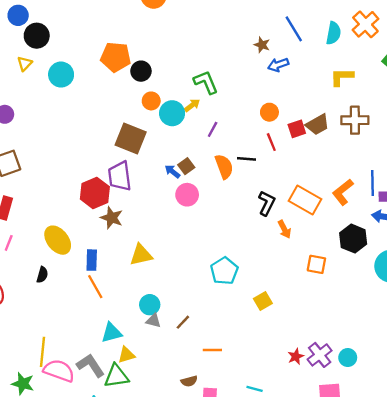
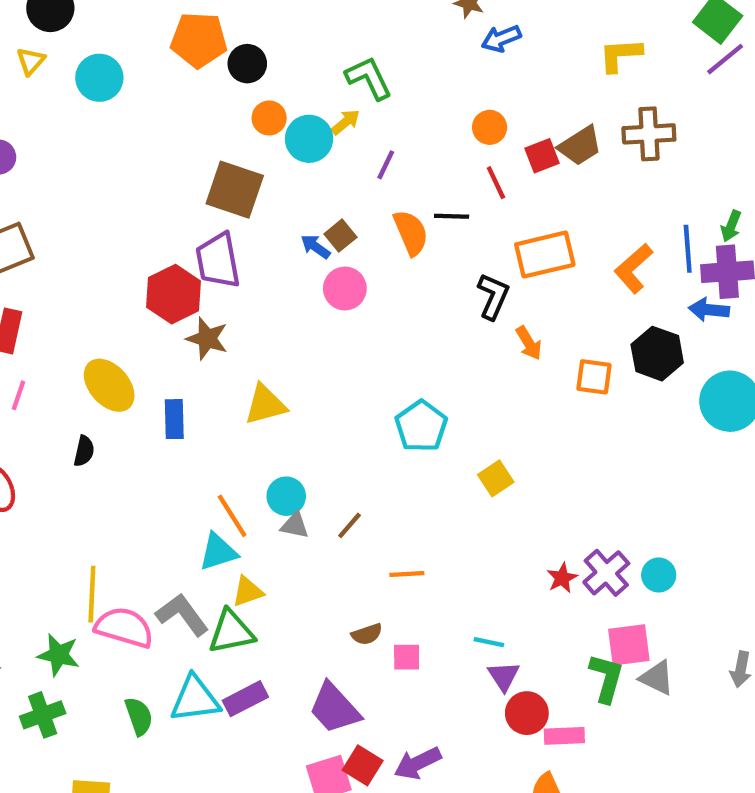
orange rectangle: (305, 200) -> (545, 255), moved, turned -40
orange square: (316, 264) -> (594, 377), moved
orange line: (95, 287) -> (232, 516), moved

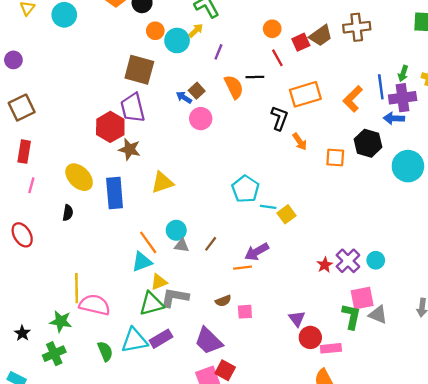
blue rectangle: (174, 419) -> (115, 193), size x1.5
gray L-shape: (182, 615) -> (175, 297), moved, turned -40
cyan line: (489, 642) -> (268, 207), moved
purple arrow: (418, 763) -> (257, 252), moved

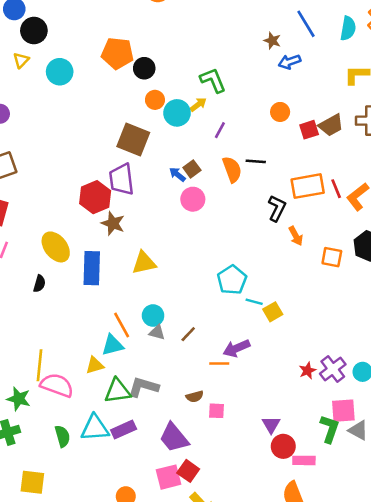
red line: (277, 58) -> (336, 189), moved
yellow triangle: (159, 282) -> (95, 365), moved

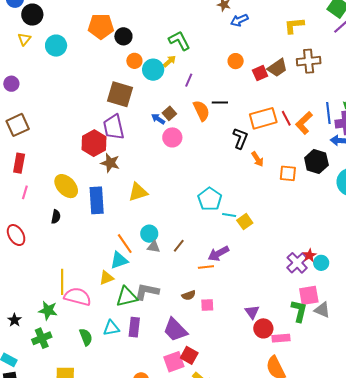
red star: (307, 371) -> (309, 255), moved
cyan triangle: (95, 428) -> (111, 328), size x0.7
purple rectangle: (124, 429) -> (134, 327), turned -54

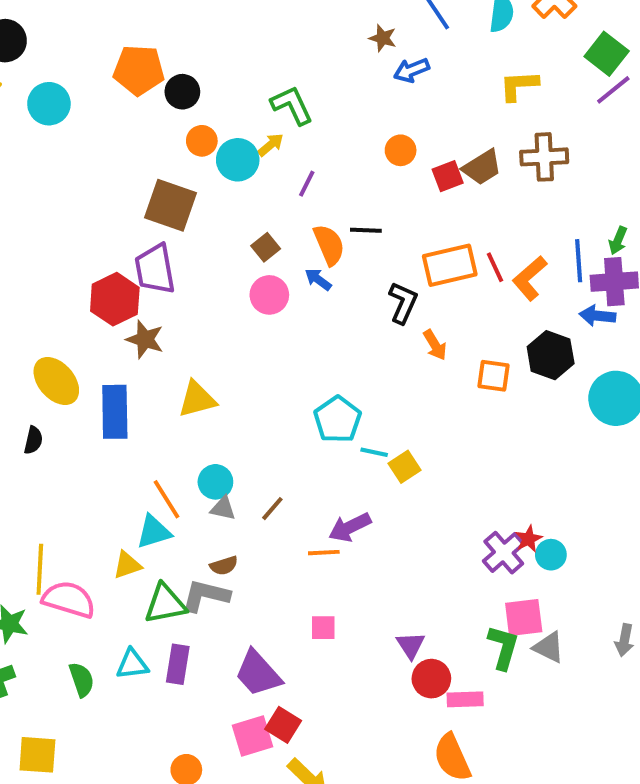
blue arrow: (158, 119) -> (318, 279), moved
brown semicircle: (189, 295) -> (224, 566), moved

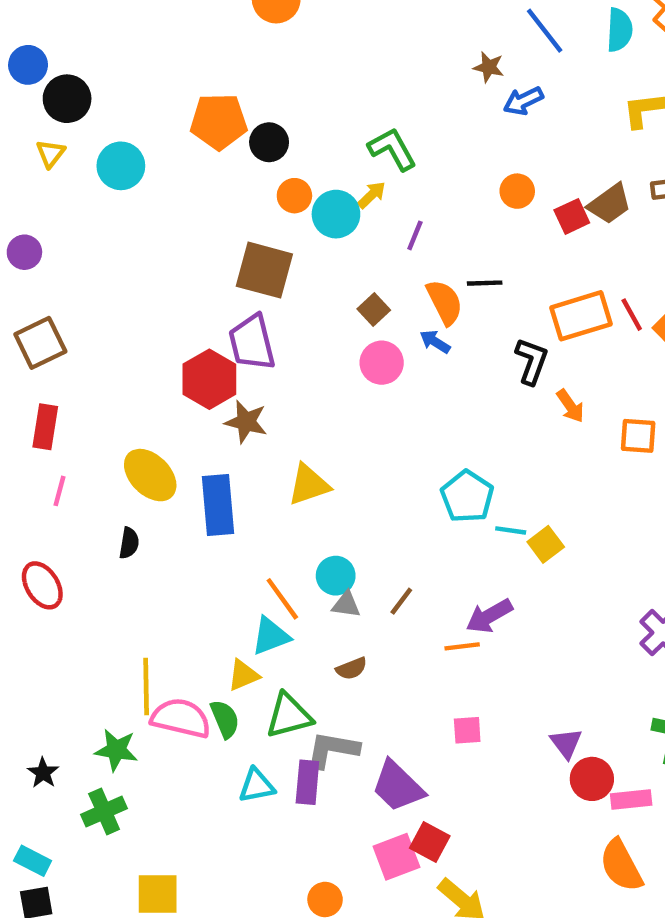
gray L-shape: (205, 596) -> (332, 750), moved
green semicircle: (82, 680) -> (225, 719), moved

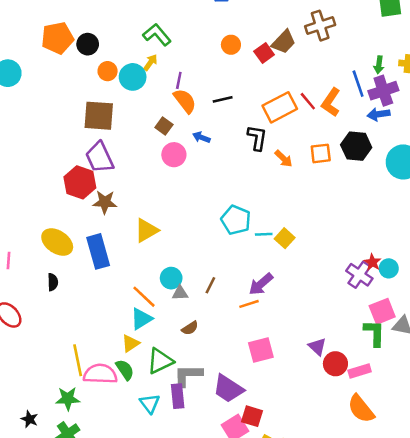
orange semicircle: (445, 302) -> (185, 101), moved
orange square: (638, 436) -> (321, 153), moved
pink square: (467, 730) -> (261, 350), size x1.5
cyan triangle: (257, 786) -> (150, 403), turned -45

